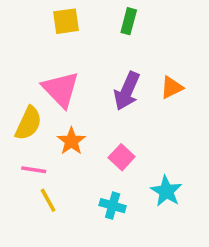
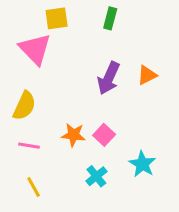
pink triangle: (61, 89) -> (35, 49), moved
orange star: (71, 141) -> (73, 135), moved, turned -30
yellow line: (48, 200) -> (34, 187), moved
cyan cross: (113, 206) -> (96, 176), turned 35

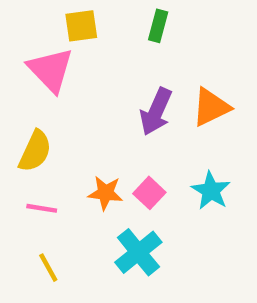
orange triangle: (147, 75) -> (211, 107), size x1.4
cyan star: (142, 164) -> (211, 191), moved
cyan cross: (96, 176) -> (138, 252), size x1.5

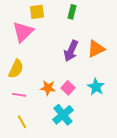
pink triangle: (50, 70) -> (23, 32), turned 30

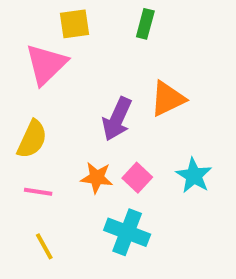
orange triangle: (96, 49) -> (168, 99), moved
purple arrow: (71, 51) -> (117, 119), moved
cyan cross: (63, 115) -> (127, 232), turned -30

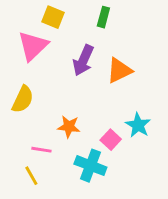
yellow square: (75, 24) -> (53, 17), turned 30
purple arrow: (117, 119) -> (83, 60), moved
pink square: (137, 178) -> (111, 140), moved
pink line: (38, 192) -> (41, 150), moved

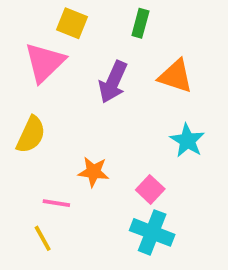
orange triangle: (119, 70) -> (176, 76), moved, turned 44
cyan star: (138, 125) -> (187, 141), moved
cyan cross: (90, 166) -> (152, 232), moved

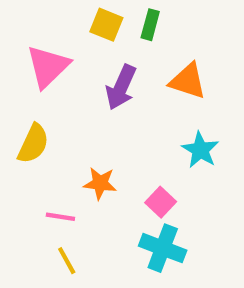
yellow square: (72, 23) -> (106, 25), moved
yellow line: (43, 238) -> (67, 261), moved

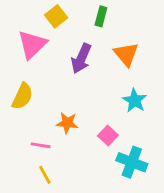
yellow square: (106, 25) -> (56, 16), moved, turned 30
orange triangle: (188, 81) -> (126, 54), turned 32
cyan cross: (163, 248) -> (132, 162), moved

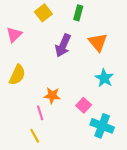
pink triangle: (32, 44) -> (14, 35), moved, size x0.7
pink line: (41, 145) -> (40, 113), moved, turned 64

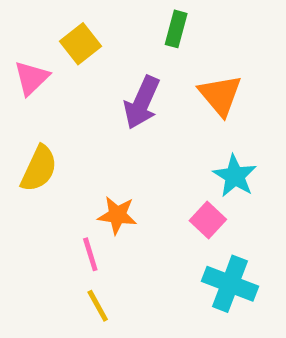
yellow square: (43, 13) -> (81, 44), moved
pink square: (84, 105) -> (208, 220), moved
yellow line: (35, 136) -> (98, 306), moved

